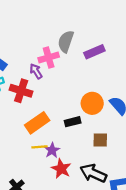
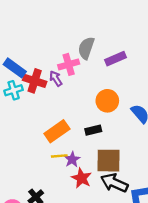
red cross: (21, 91) -> (35, 81), moved
orange circle: (92, 103) -> (107, 101), moved
brown square: (100, 140) -> (108, 161), moved, size x1.6

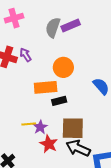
purple rectangle: (116, 59) -> (71, 25), moved
pink cross: (69, 64) -> (14, 18), moved
orange circle: (107, 101) -> (63, 67), moved
orange rectangle: (57, 131) -> (46, 87), moved, turned 30

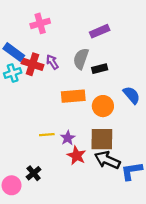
gray semicircle: (53, 28) -> (81, 59), moved
orange circle: (63, 67) -> (103, 106), moved
black rectangle: (59, 101) -> (100, 69), moved
yellow line: (29, 124) -> (47, 135), moved

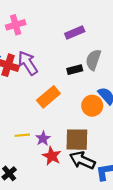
gray semicircle: (81, 59) -> (93, 60), moved
purple arrow: (52, 62) -> (28, 63), size x1.6
orange rectangle: (73, 96) -> (48, 97), turned -35
orange circle: (103, 106) -> (92, 106), moved

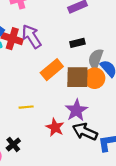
gray semicircle: (93, 60) -> (96, 59), moved
purple star: (43, 138) -> (76, 110), moved, size x1.5
brown square: (77, 140) -> (77, 77), moved

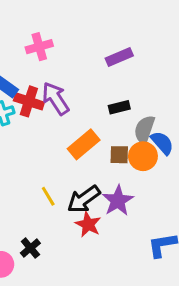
brown square: (77, 77) -> (119, 155), size x0.6
yellow line: (26, 107) -> (48, 196), turned 64
black arrow: (85, 132) -> (84, 199), moved, turned -60

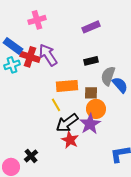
orange rectangle: (84, 144) -> (67, 86), turned 35
orange circle: (143, 156) -> (96, 109), moved
yellow line: (48, 196) -> (56, 105), moved

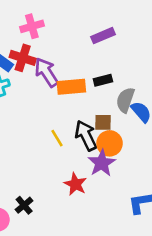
red cross: (30, 57) -> (23, 58), moved
orange rectangle: (67, 86) -> (71, 87), moved
black arrow: (67, 123) -> (86, 135), moved, turned 100

